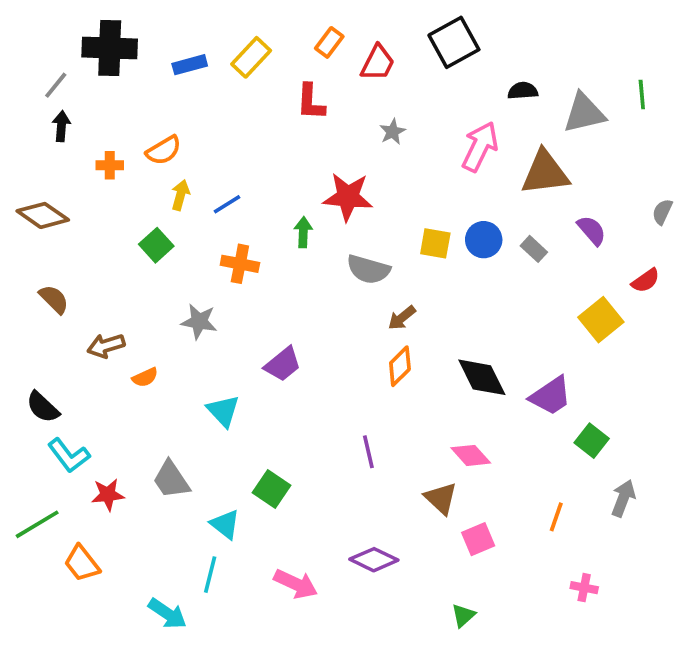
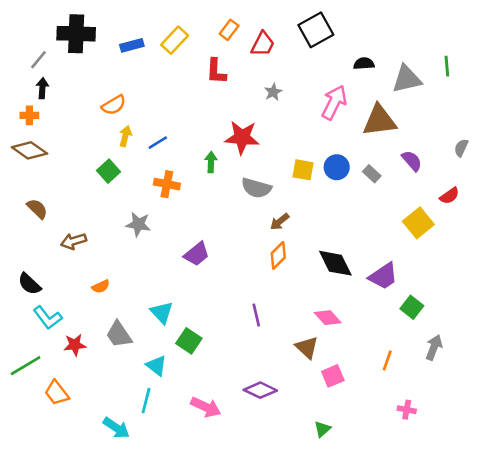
orange cross: (110, 165) -> (29, 115), moved
orange semicircle: (145, 377) -> (101, 287), moved
cyan triangle: (223, 411) -> (162, 312), moved

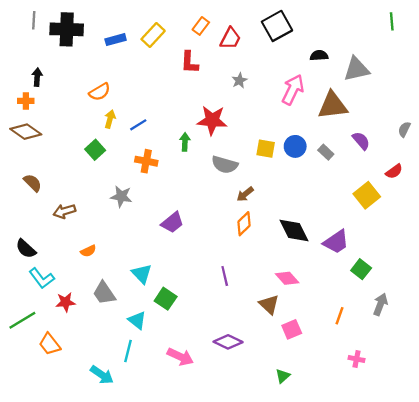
gray line: (39, 60) -> (34, 20), moved, turned -36
green line: (447, 66) -> (392, 21), moved

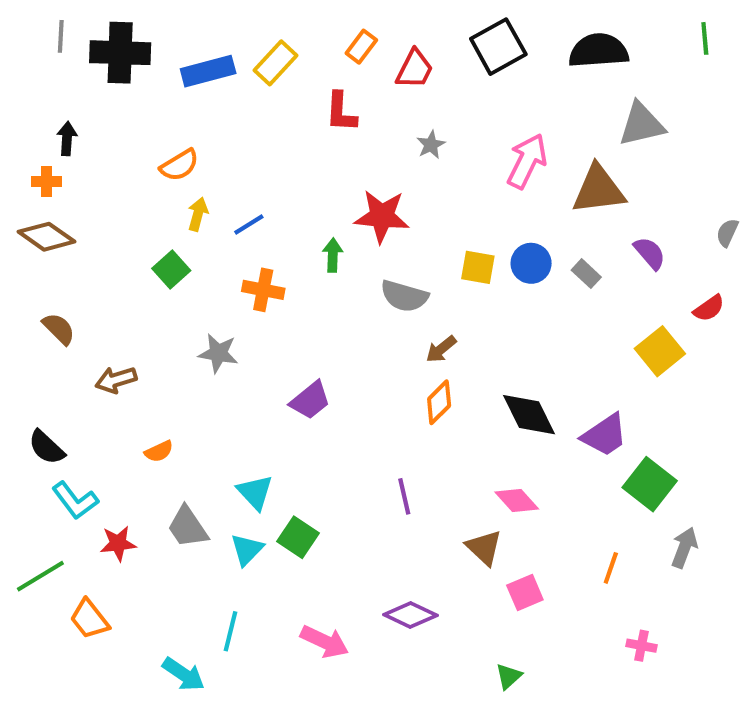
blue rectangle: (116, 40) -> (208, 71), size x1.4
black semicircle: (319, 55) -> (599, 51), moved, size x1.8
green square: (361, 269) -> (650, 484), size x1.4
cyan triangle: (137, 320) -> (247, 550), moved, turned 36

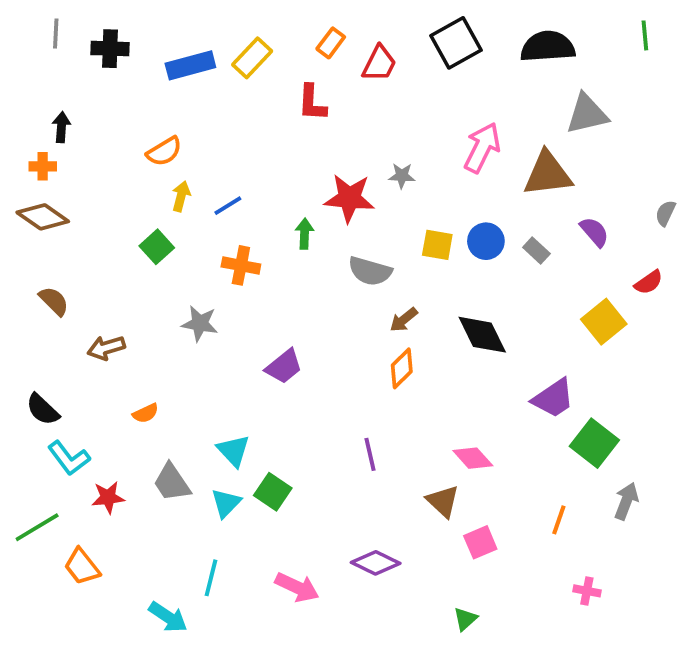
black cross: (120, 53) -> (110, 49), size x0.7
gray star: (431, 145) -> (402, 176), moved, turned 30
black diamond: (529, 415) -> (482, 335), moved

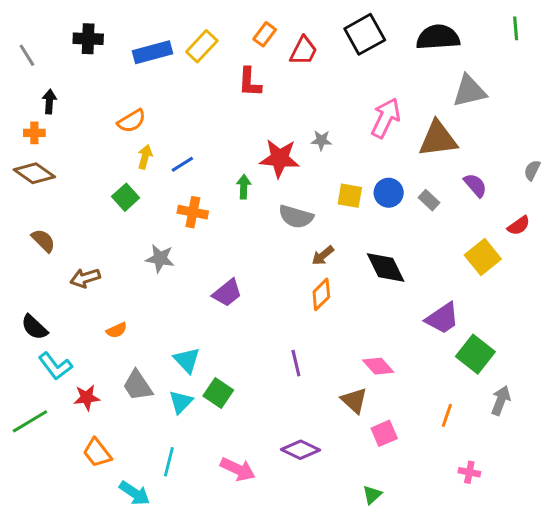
gray line: (56, 34) -> (27, 55), moved, turned -35
orange trapezoid: (82, 567) -> (97, 453), moved

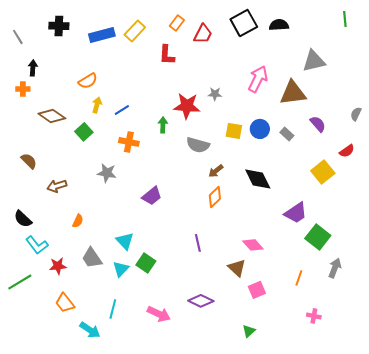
black semicircle: (438, 37) -> (279, 25), moved, size x0.7
brown diamond: (34, 173) -> (52, 116), moved
orange semicircle: (117, 330) -> (78, 221), turned -40

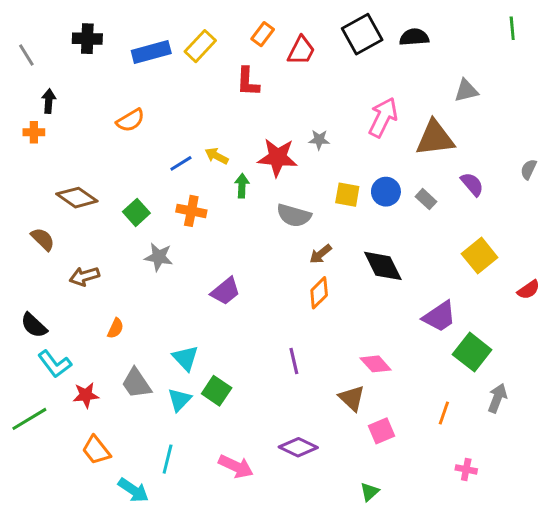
gray triangle: (314, 61) -> (466, 91), size x0.7
yellow arrow: (97, 105) -> (217, 156), moved, turned -77
brown diamond: (52, 116) -> (77, 198), moved
green square: (84, 132) -> (136, 212), moved
red semicircle: (347, 151) -> (529, 290), moved

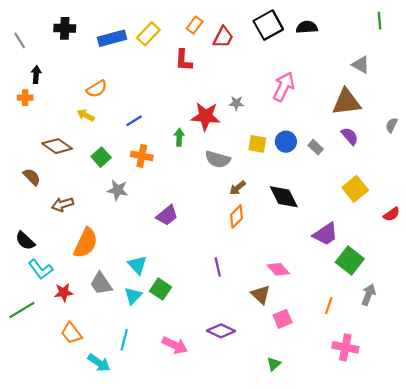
gray triangle: (466, 91) -> (361, 65), moved, turned 42
brown triangle: (435, 138) -> (346, 102), moved
yellow arrow: (217, 156) -> (86, 115), moved
orange semicircle: (116, 328) -> (86, 243), size x2.0
pink cross: (466, 469) -> (345, 347), size x1.6

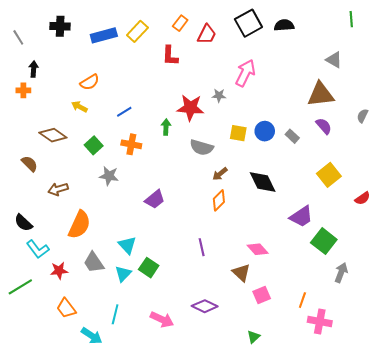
pink arrow: (284, 87) -> (245, 73), moved
orange line: (329, 306) -> (302, 300), moved

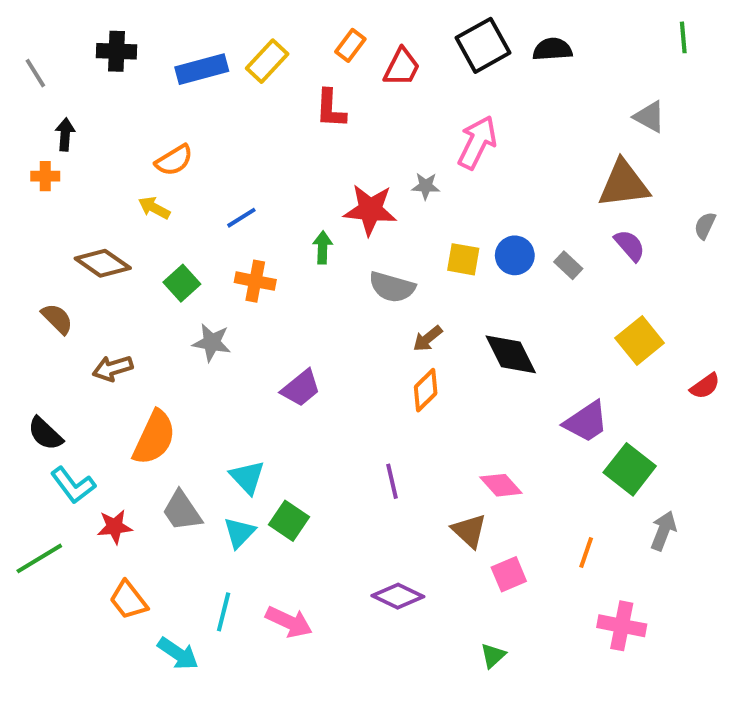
orange line: (302, 300) -> (586, 553), moved
pink arrow: (162, 319) -> (289, 622), moved

